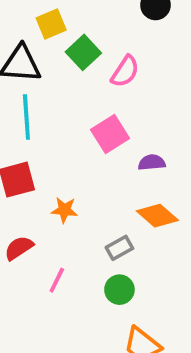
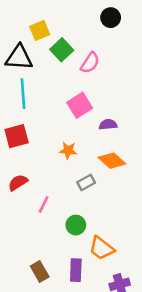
orange star: (64, 210) -> (68, 150), moved
green circle: (119, 290) -> (76, 225), moved

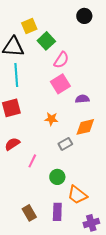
pink semicircle: (90, 63) -> (61, 60), moved
orange diamond: (112, 161) -> (85, 127), turned -55

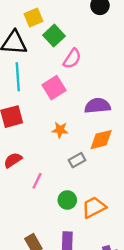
pink square: (60, 84) -> (54, 88), moved
purple semicircle: (82, 99) -> (98, 106), size x1.5
orange trapezoid: (77, 195) -> (94, 207), moved, turned 115

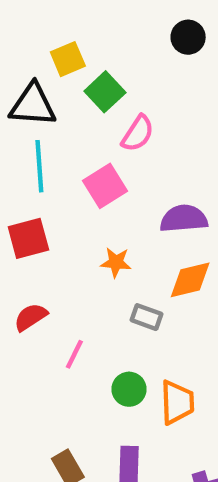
gray rectangle: (77, 160) -> (146, 317), turned 49
orange trapezoid: (94, 207) -> (177, 402), turned 115

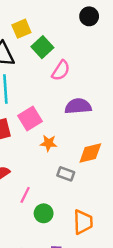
pink square: (105, 186) -> (30, 119), moved
purple semicircle: (184, 219) -> (78, 106), moved
green circle: (129, 389) -> (44, 213), moved

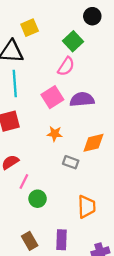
green square: (42, 47) -> (73, 41), moved
pink square: (30, 119) -> (52, 97), moved
pink line: (25, 195) -> (24, 182), moved
green circle: (44, 213) -> (38, 199), moved

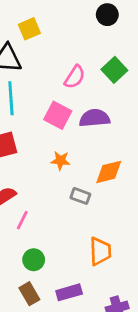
green square: (73, 41) -> (114, 70), moved
pink square: (52, 97) -> (58, 115), turned -30
green circle: (38, 199) -> (34, 260), moved
purple rectangle: (61, 240) -> (69, 292), turned 72

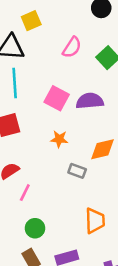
pink semicircle: (75, 77) -> (72, 47), moved

